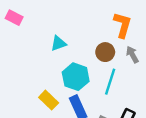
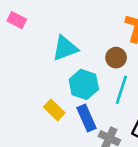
cyan triangle: (58, 43) -> (65, 48), size x1.5

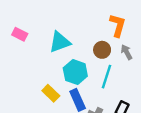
pink rectangle: (17, 20) -> (20, 34), moved

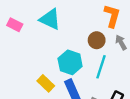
cyan triangle: (60, 42) -> (50, 19), moved, turned 45

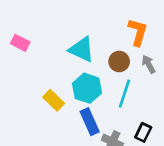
cyan triangle: (50, 19) -> (82, 49), moved
yellow rectangle: (46, 83) -> (54, 100), moved

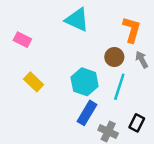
cyan triangle: (82, 49) -> (77, 20), moved
yellow rectangle: (54, 100) -> (34, 82), moved
blue rectangle: (90, 122) -> (87, 113), turned 55

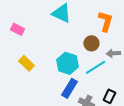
gray arrow: (142, 59) -> (113, 53), moved, turned -64
cyan line: (119, 87) -> (95, 67), turned 40

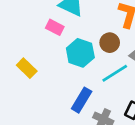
pink rectangle: (17, 29) -> (55, 27), moved
cyan hexagon: (67, 63) -> (80, 53), moved

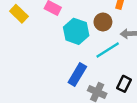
yellow rectangle: (27, 68) -> (19, 14), moved

